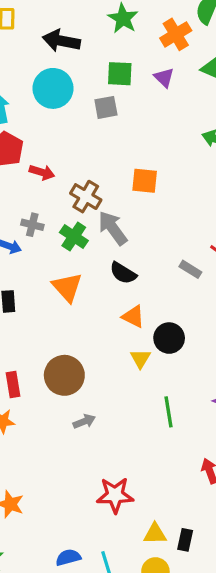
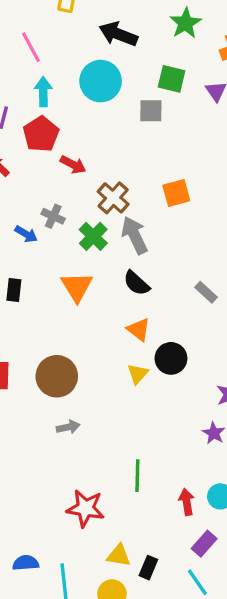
orange square: (145, 181) -> (176, 193), turned -32
green line: (169, 412) -> (137, 476), moved

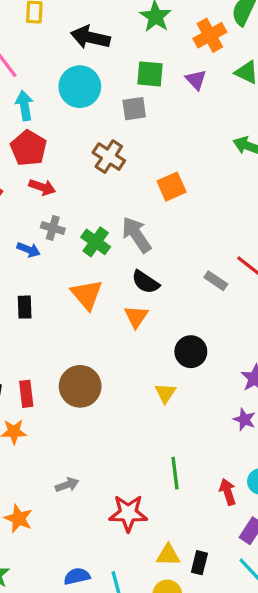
red arrow: (73, 165) -> (42, 187), moved
brown cross: (113, 198) -> (109, 157), moved
orange triangle: (139, 329) -> (136, 317), moved, turned 35
yellow triangle: (138, 374) -> (165, 393), moved
gray arrow: (68, 427) -> (67, 485), moved

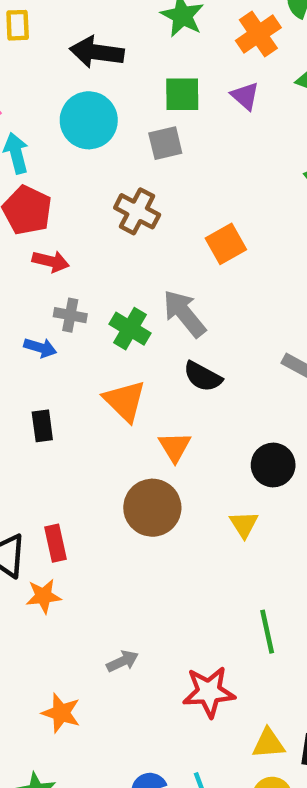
orange triangle: (136, 317) -> (175, 447), moved
brown circle: (80, 386) -> (152, 508), moved

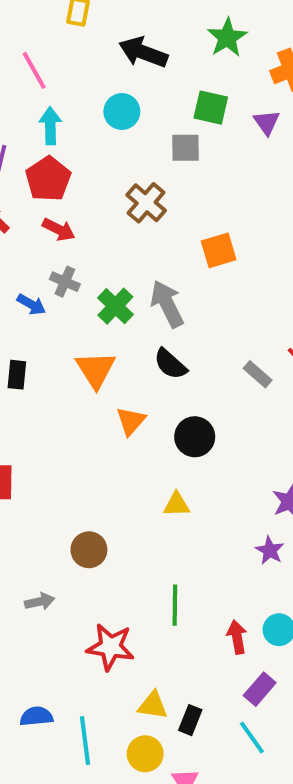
cyan circle: (89, 120) -> (122, 112), size x0.7
black circle: (273, 465) -> (195, 437), moved
brown circle: (152, 508) -> (89, 550), moved, size x0.7
yellow triangle: (244, 524) -> (176, 505), turned 48

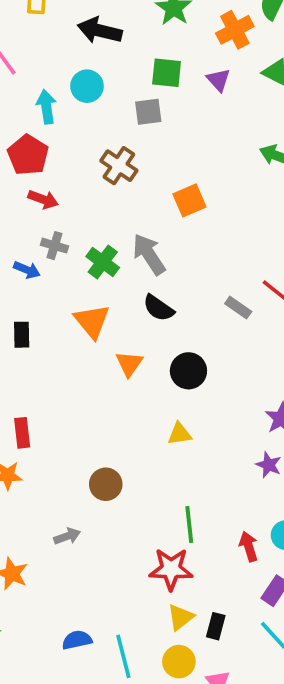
cyan arrow: (50, 126) -> (46, 107), moved
red star: (110, 647) -> (171, 569), moved
yellow triangle: (153, 705) -> (181, 617), turned -40

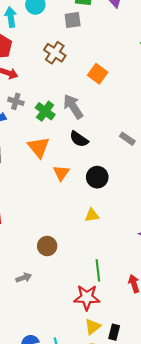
orange square: (189, 200) -> (98, 74), turned -30

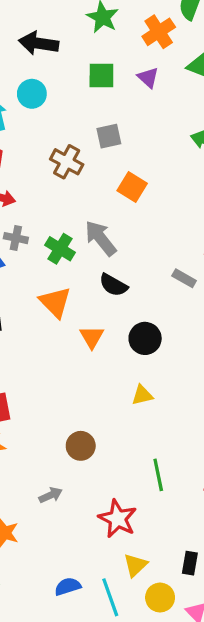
gray square: (73, 20) -> (109, 136), moved
red star: (87, 297) -> (118, 519), moved, turned 30
yellow triangle: (93, 327) -> (135, 565), moved

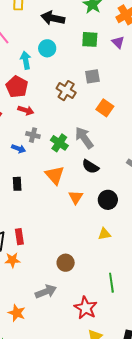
gray arrow: (51, 495) -> (46, 292), size x1.5

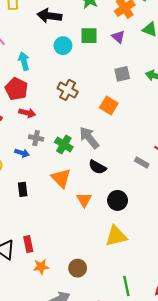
cyan circle: (47, 48) -> (63, 46), moved
gray square: (92, 76) -> (122, 74), moved
yellow triangle: (104, 234) -> (116, 236), size x1.6
orange star: (12, 260) -> (41, 267), moved

